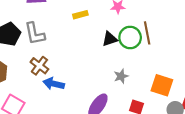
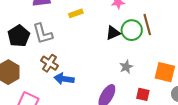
yellow rectangle: (80, 15) -> (76, 13), moved

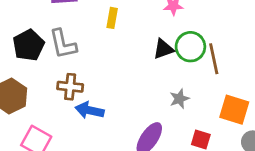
yellow rectangle: (76, 13) -> (112, 18), turned -64
brown line: (147, 25) -> (214, 59), moved
brown cross: (49, 63) -> (70, 87), turned -30

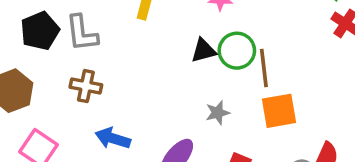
blue arrow: (90, 110) -> (113, 138), moved
orange square: (234, 110) -> (279, 111), moved, turned -32

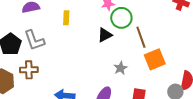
green circle: (237, 51) -> (121, 18), moved
brown cross: (86, 86) -> (29, 70), moved

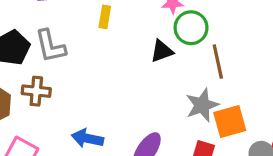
orange square: (155, 59) -> (230, 121), moved
gray star: (120, 68) -> (202, 105), moved, size x1.5

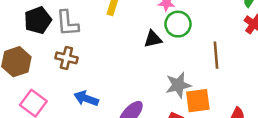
brown line: (218, 62) -> (216, 55), moved
brown cross: (36, 91) -> (66, 58), moved

